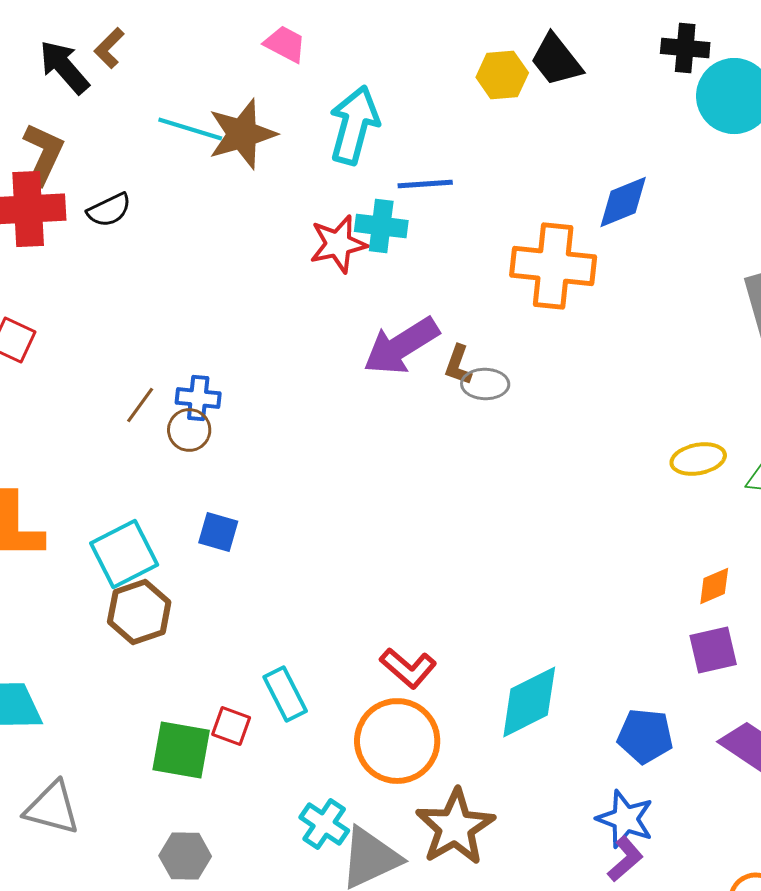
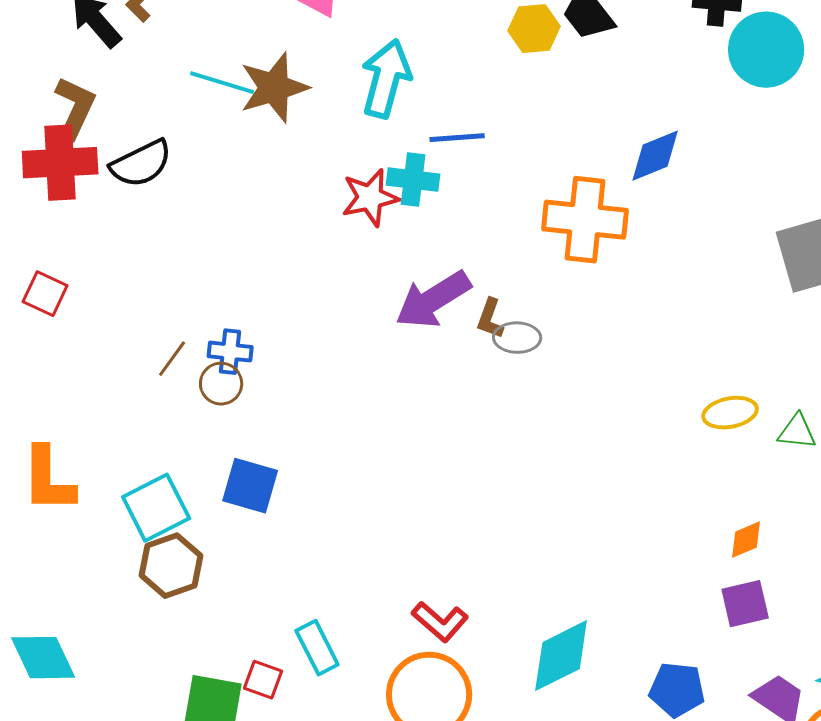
black semicircle: (109, 210) -> (141, 164), size x1.4
blue square: (218, 532) -> (250, 486), size x1.4

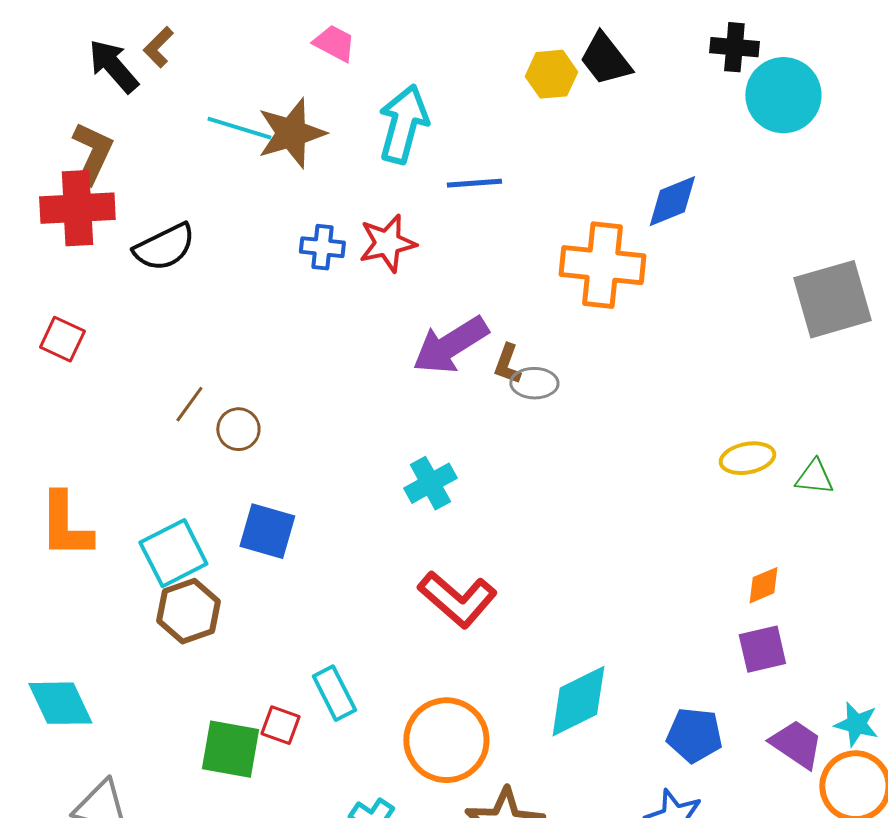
black semicircle: (141, 164) -> (164, 247), moved
cyan cross: (413, 180) -> (430, 483), moved, turned -36
blue cross: (230, 352) -> (322, 247), moved
red L-shape: (440, 622) -> (457, 599), moved, size x1.4

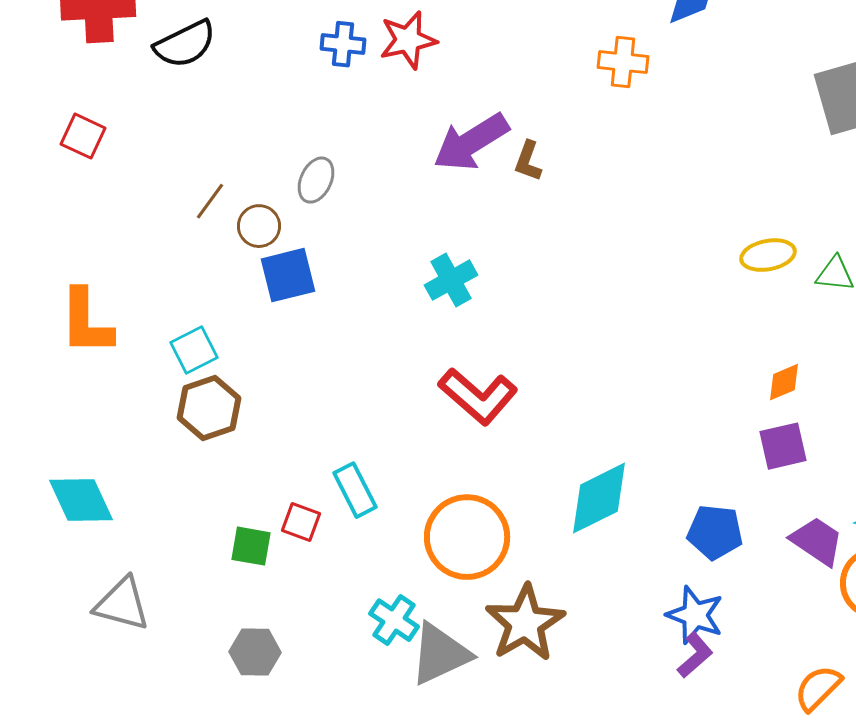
orange cross: (602, 265) -> (623, 62), size x0.6
gray ellipse: (534, 383) -> (316, 180), moved, turned -66
blue square: (267, 531) -> (288, 275), moved, turned -30
cyan square: (173, 553) -> (194, 350), size x0.7
green square: (230, 749) -> (251, 546), size x0.7

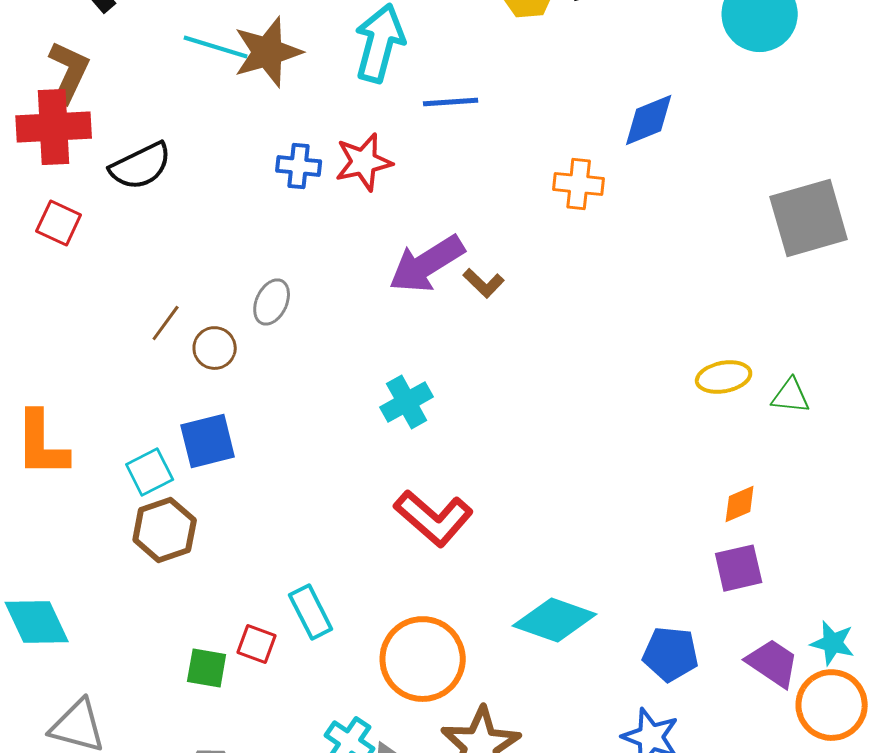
red square: (83, 136) -> (59, 223), moved
brown L-shape: (528, 161) -> (484, 283), turned -66
blue square: (288, 275) -> (208, 441), moved
cyan diamond: (599, 498) -> (555, 620), turned 46

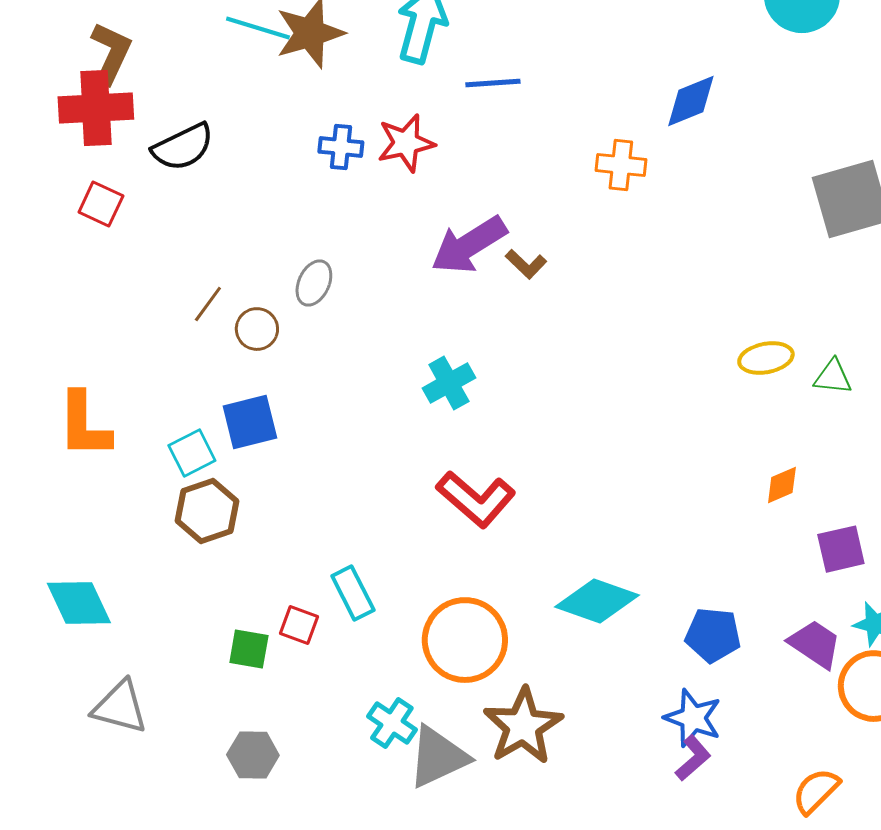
purple square: (739, 568) -> (841, 549), moved

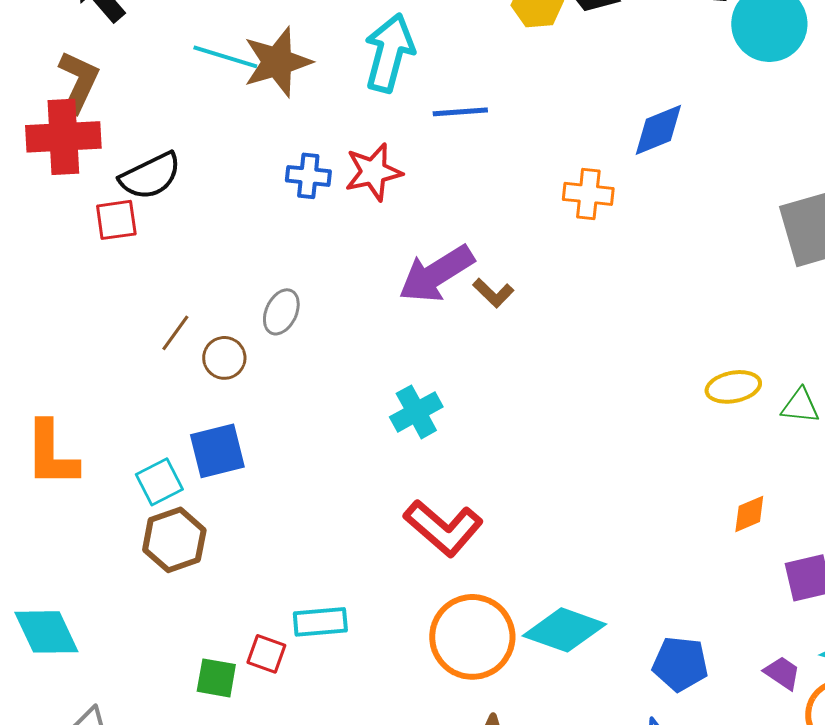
red square: (101, 204) -> (116, 220), moved, turned -33
cyan rectangle: (353, 593) -> (320, 622), turned -68
orange circle: (465, 640) -> (472, 637), moved
purple trapezoid: (815, 644) -> (782, 673), size x0.7

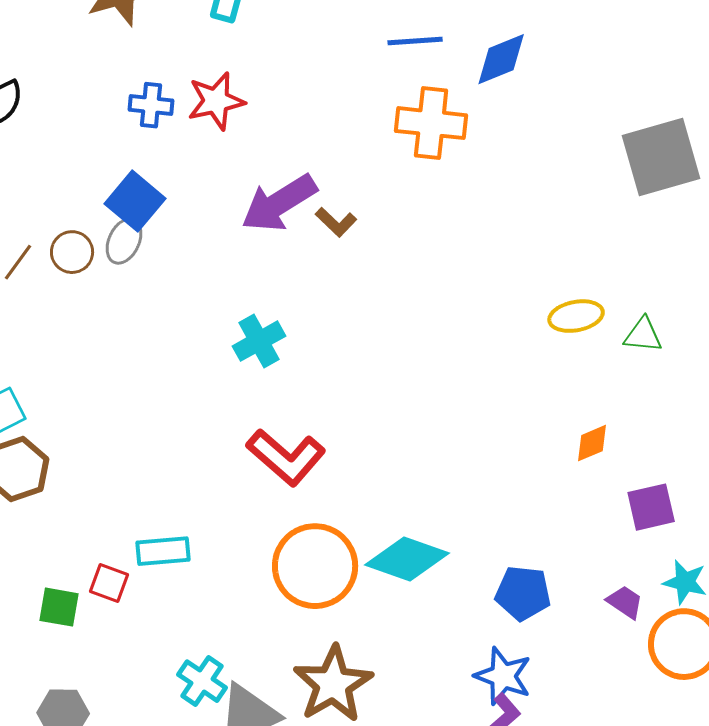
blue line: (460, 112) -> (415, 41), moved
orange cross: (588, 194) -> (431, 123), size x1.4
brown circle: (224, 358) -> (72, 252), moved
blue square: (217, 451) -> (135, 201), moved, turned -36

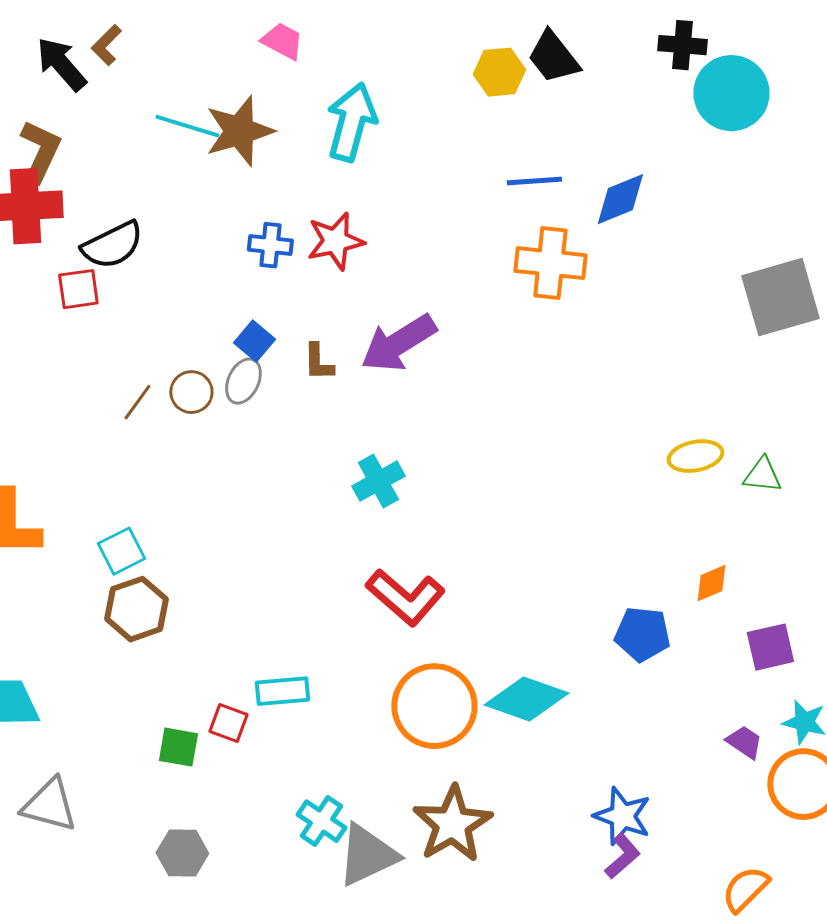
blue square: (135, 201) -> (254, 341), size x0.7
brown L-shape: (336, 222) -> (318, 362), moved, turned 45
blue pentagon: (523, 593) -> (642, 634), moved

